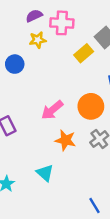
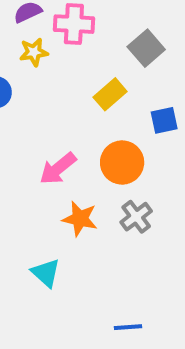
yellow rectangle: (84, 53) -> (110, 94), moved
blue line: (94, 206) -> (128, 327), turned -63

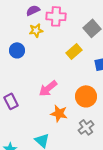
orange circle: (122, 163) -> (86, 96), moved
gray cross: (136, 217) -> (86, 127), moved

